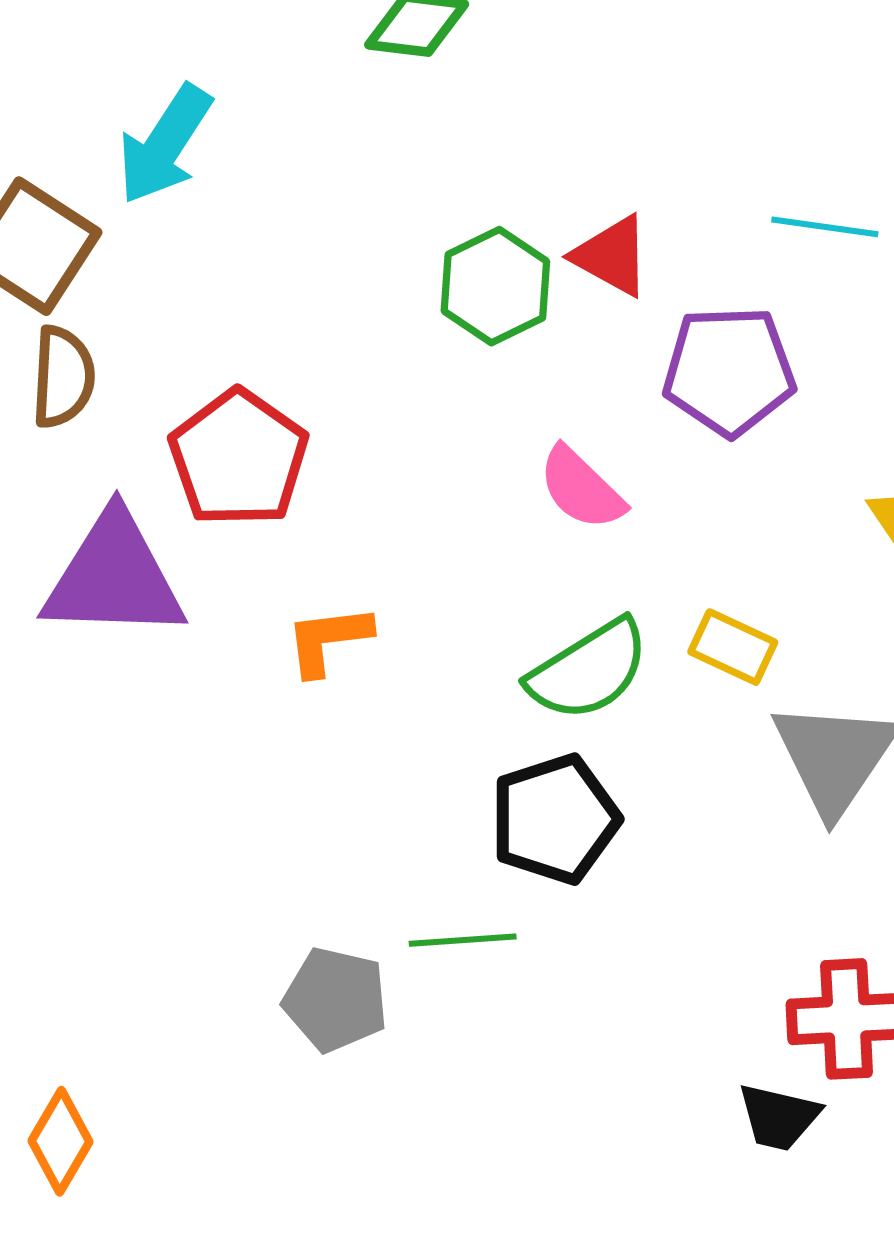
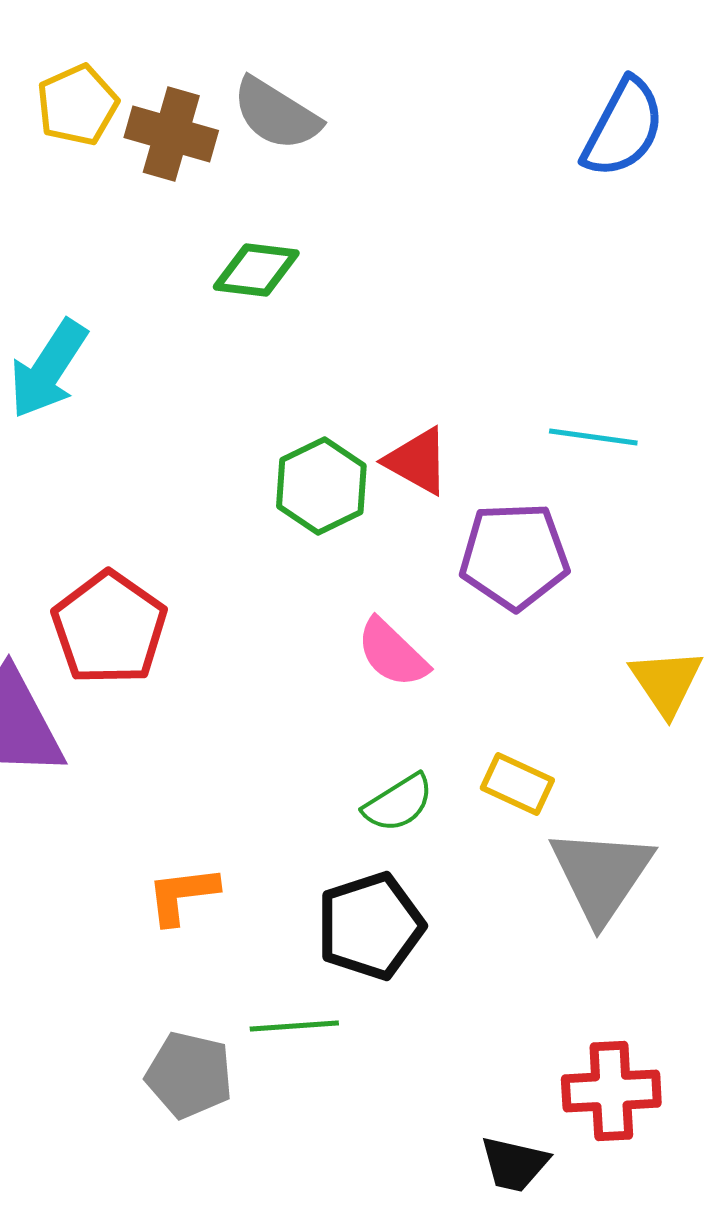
orange L-shape: (328, 640) -> (182, 895), moved
green semicircle: (589, 670) -> (398, 803), size x0.7
black trapezoid: (779, 1117) -> (514, 1164), moved

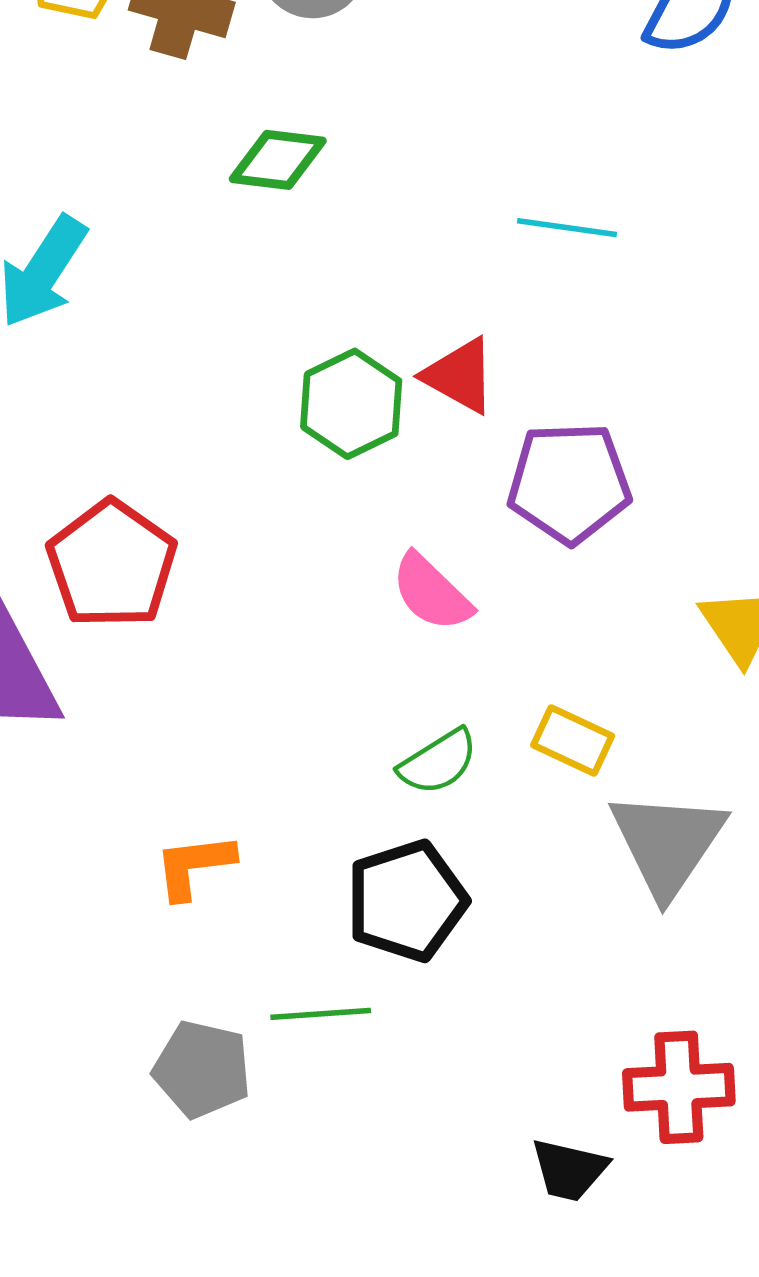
cyan line: (593, 437) -> (567, 228), moved

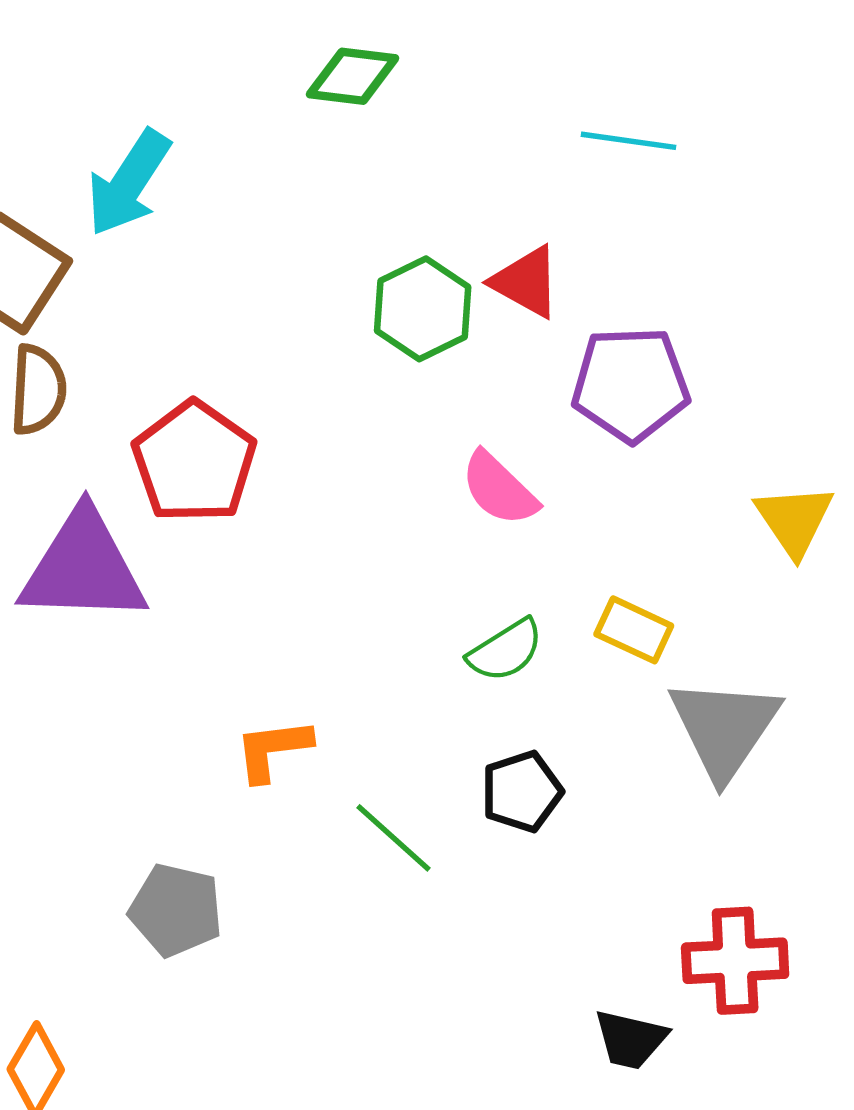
black pentagon: (407, 901) -> (522, 792), moved, size x0.7
green line: (321, 1014) -> (394, 838), moved, turned 46
gray pentagon: (202, 1069) -> (176, 910), moved

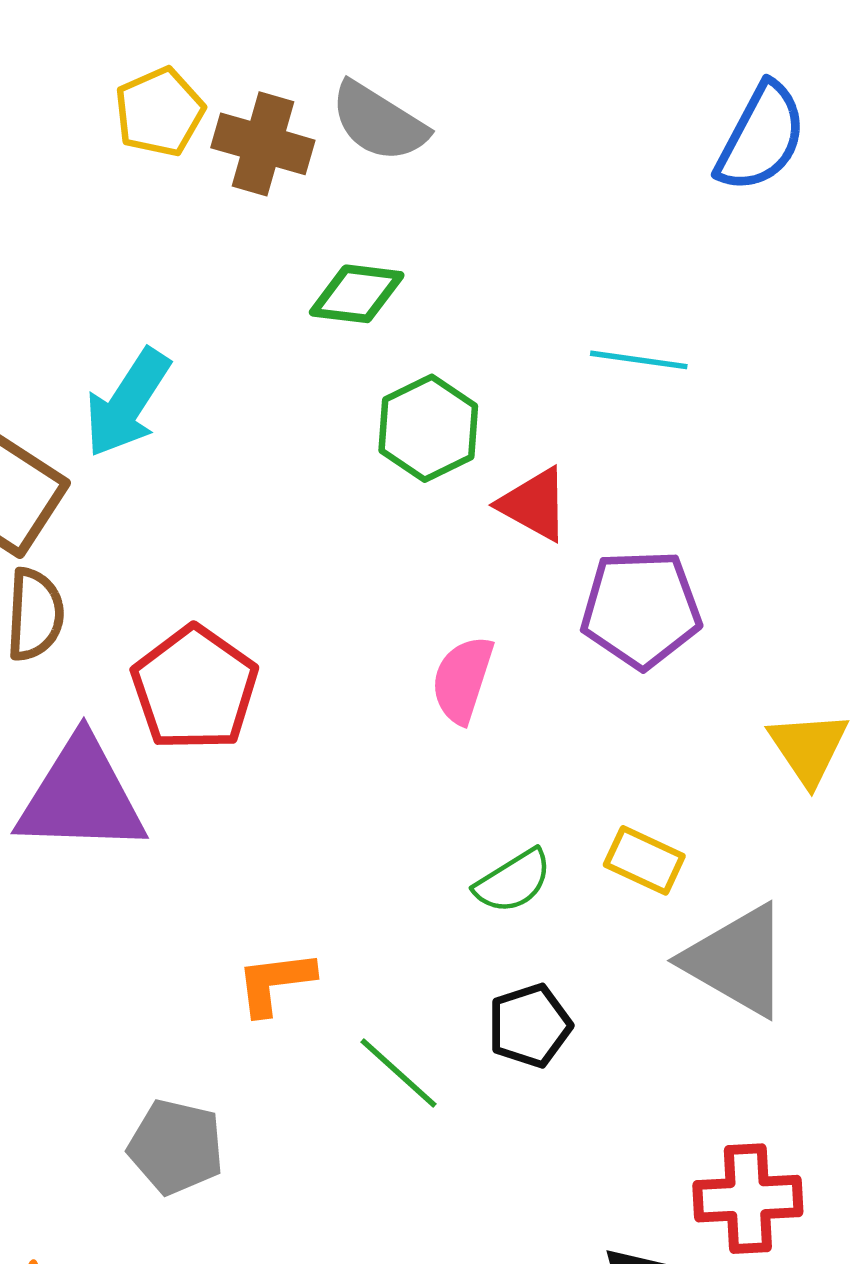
green hexagon: (423, 309) -> (428, 428), moved
pink semicircle: (499, 489) -> (462, 680), moved, turned 64
gray triangle: (724, 728) -> (737, 961), turned -34

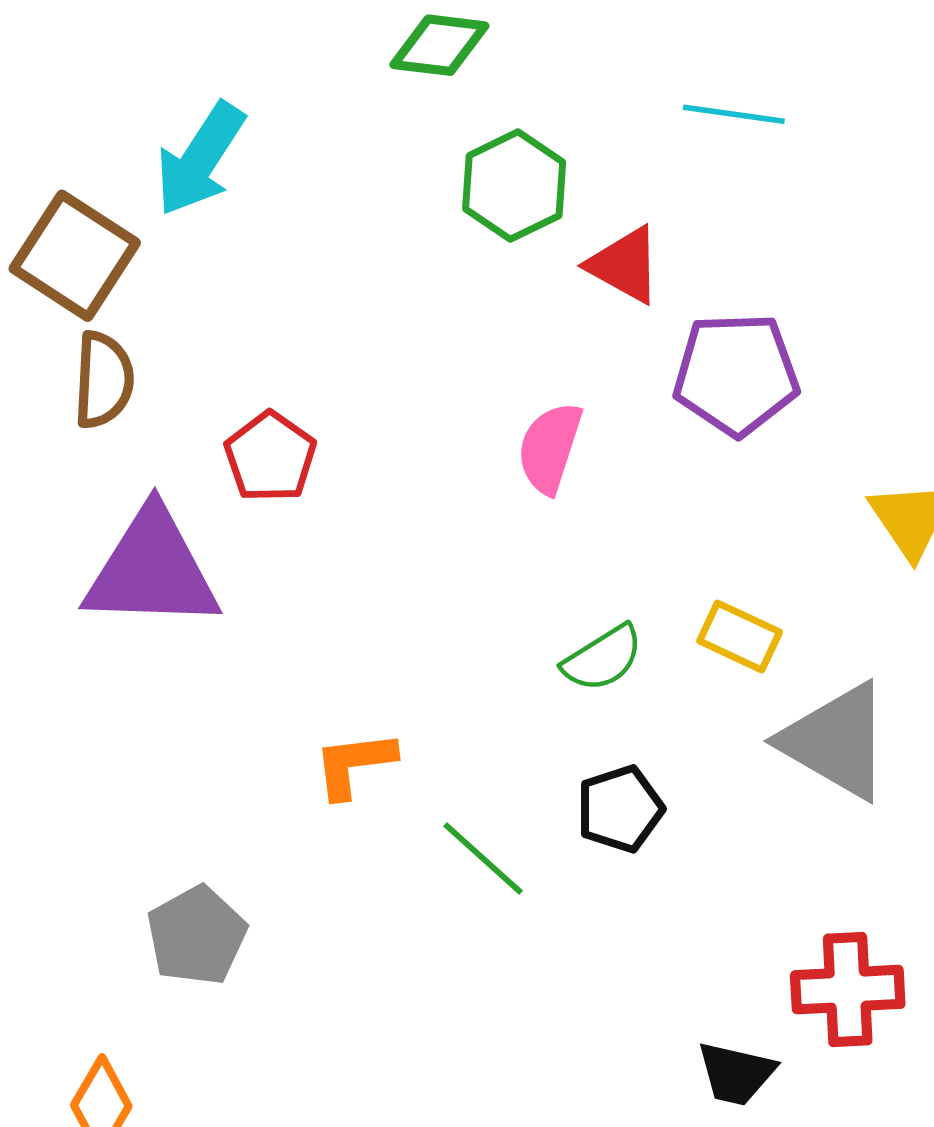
red pentagon: (195, 688) -> (270, 457), size x0.7
gray pentagon: (176, 1147) -> (197, 935), moved, turned 30

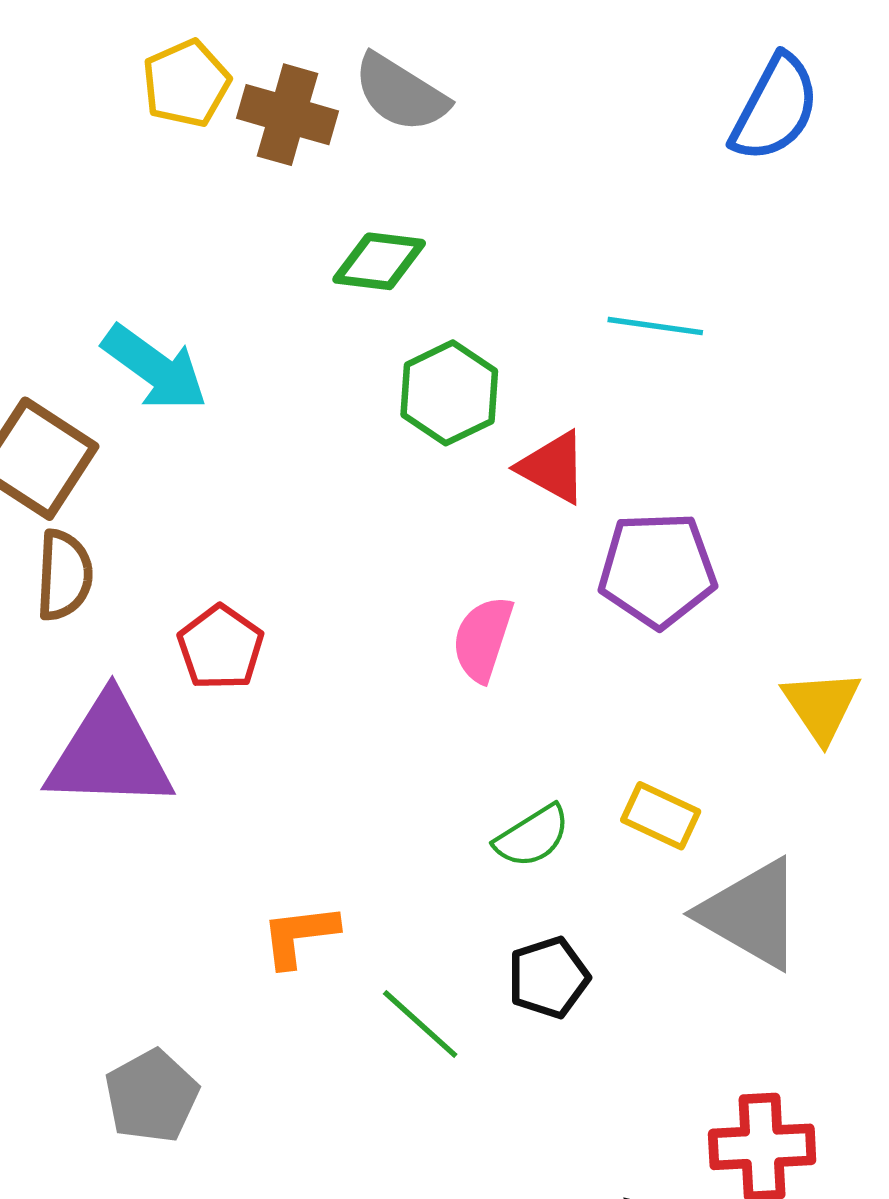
cyan arrow: (200, 159) -> (155, 368), turned -87

